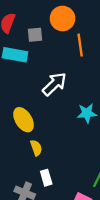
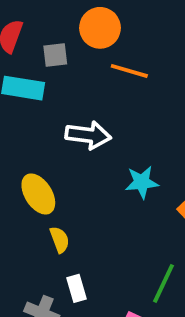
orange line: (80, 45) -> (129, 71), turned -65
white arrow: (54, 84) -> (88, 135), turned 52

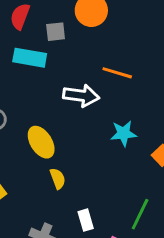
orange line: (129, 71) -> (117, 73), moved
white rectangle: (77, 288) -> (86, 220), moved

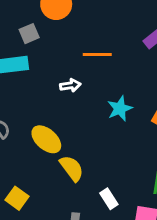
white arrow: (81, 96) -> (70, 85), size x0.6
yellow semicircle: (58, 179) -> (72, 168), size x1.4

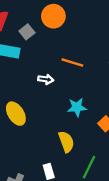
gray square: (29, 34) -> (27, 32), turned -32
yellow semicircle: (72, 168) -> (66, 142), moved

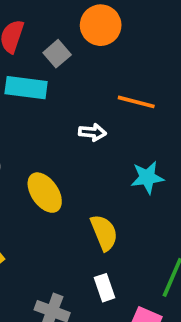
yellow semicircle: (66, 142) -> (104, 233), moved

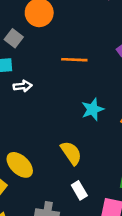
white arrow: (92, 132) -> (23, 86), moved
yellow ellipse: (45, 193) -> (20, 165), moved

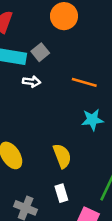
gray square: (14, 38) -> (40, 52), moved
orange line: (74, 60) -> (84, 82), moved

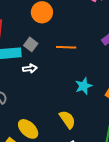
orange line: (84, 82) -> (66, 47), moved

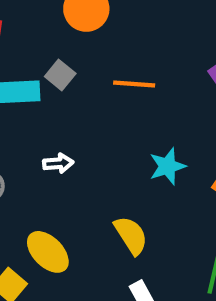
white arrow: (30, 69) -> (58, 163), moved

